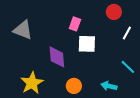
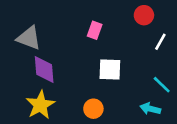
white square: (87, 44) -> (110, 70), moved
purple diamond: (57, 57) -> (44, 70), moved
cyan arrow: (109, 86) -> (150, 109), moved

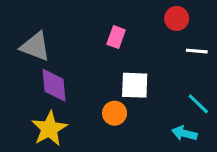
white line: (160, 42) -> (197, 51), turned 66
orange circle: (93, 109) -> (115, 113), moved

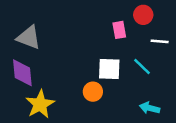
pink rectangle: (116, 37) -> (119, 30), moved, turned -30
purple diamond: (54, 85) -> (22, 73), moved
cyan line: (198, 104) -> (142, 66), moved

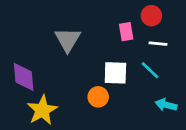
gray triangle: (29, 38) -> (68, 40), moved, turned 40
white line: (160, 41) -> (158, 44), moved
cyan arrow: (150, 108) -> (166, 105), moved

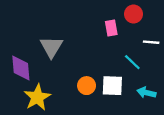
gray triangle: (68, 40) -> (51, 47), moved
white line: (158, 44) -> (151, 42), moved
white square: (115, 73) -> (112, 86), moved

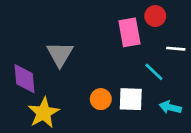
pink rectangle: (111, 28) -> (129, 32), size x1.5

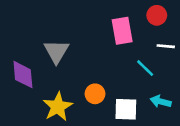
red circle: (155, 16) -> (157, 15), moved
white square: (131, 99) -> (126, 109), moved
yellow star: (44, 113) -> (58, 107), moved

